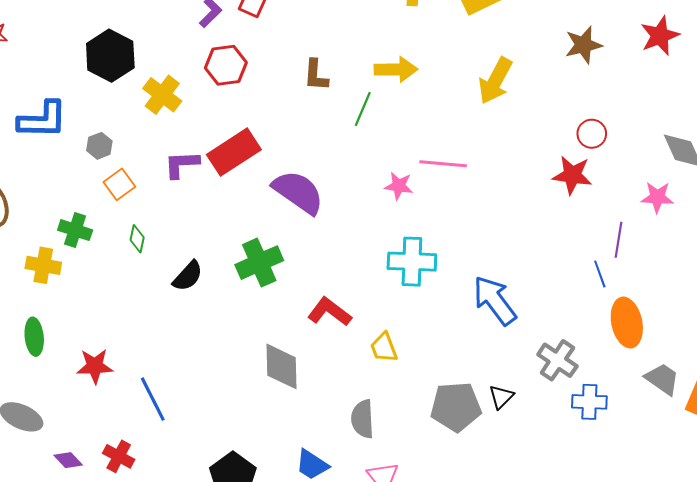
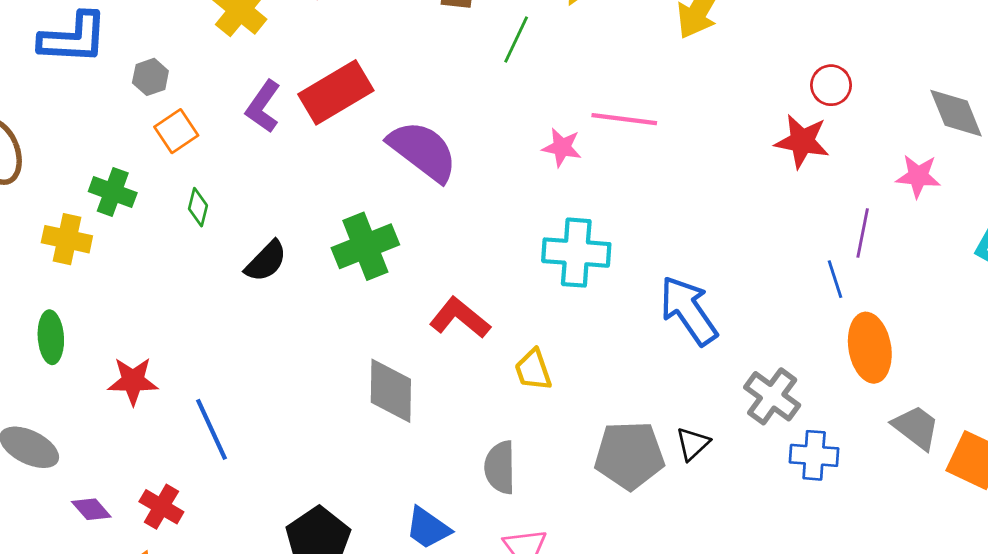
purple L-shape: (182, 164) -> (263, 107), turned -54

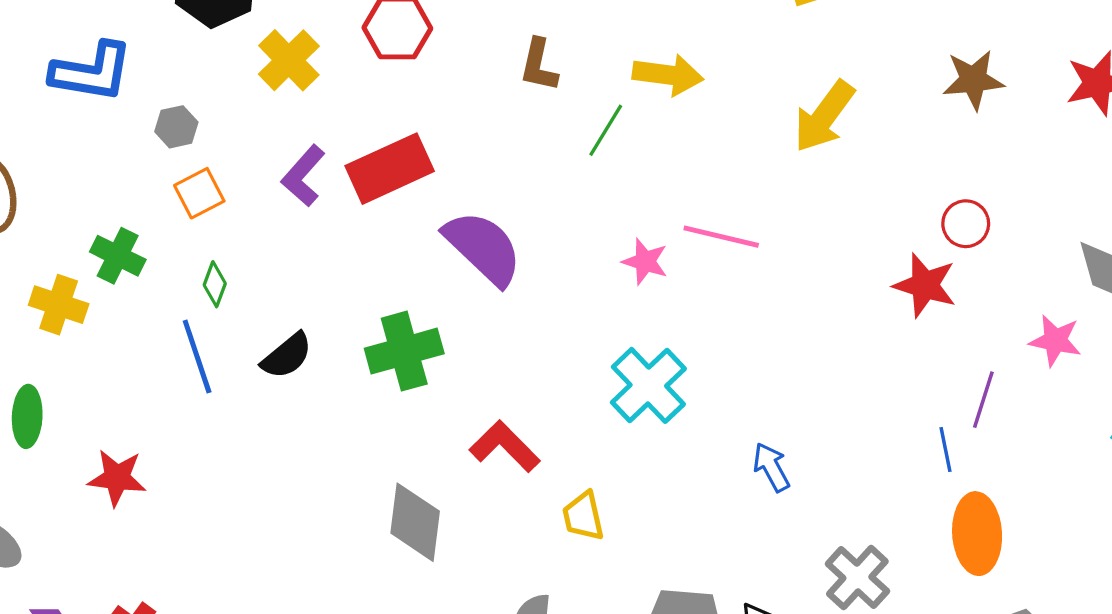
cyan cross: (576, 253) -> (648, 385), turned 36
blue arrow: (689, 310) -> (771, 467), size x0.6
blue line: (211, 429) -> (197, 356), moved

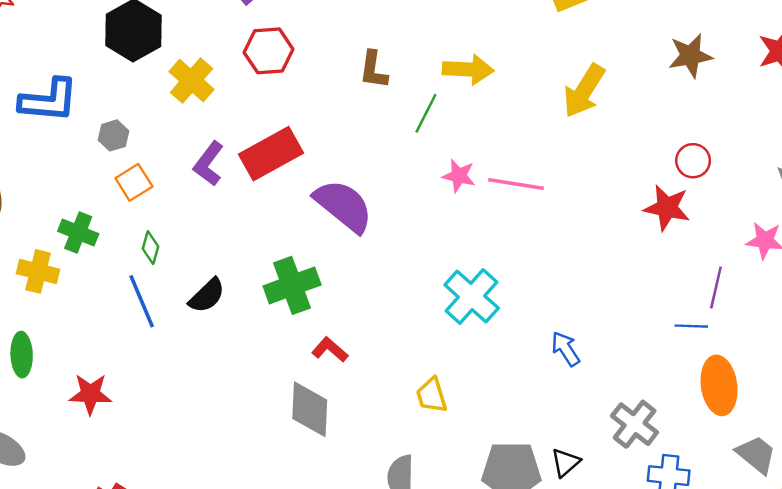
pink star: (645, 261) -> (459, 176), moved
red L-shape: (505, 446) -> (330, 350), moved, size x0.7
blue line: (945, 450) -> (691, 326), turned -72

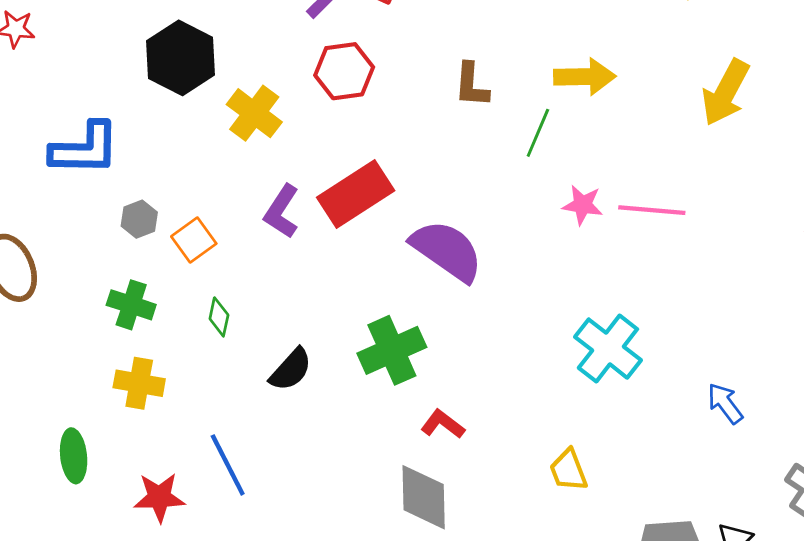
gray hexagon: (113, 135) -> (139, 219), moved
yellow cross: (38, 271) -> (139, 383), moved
blue line: (142, 301) -> (228, 465), moved

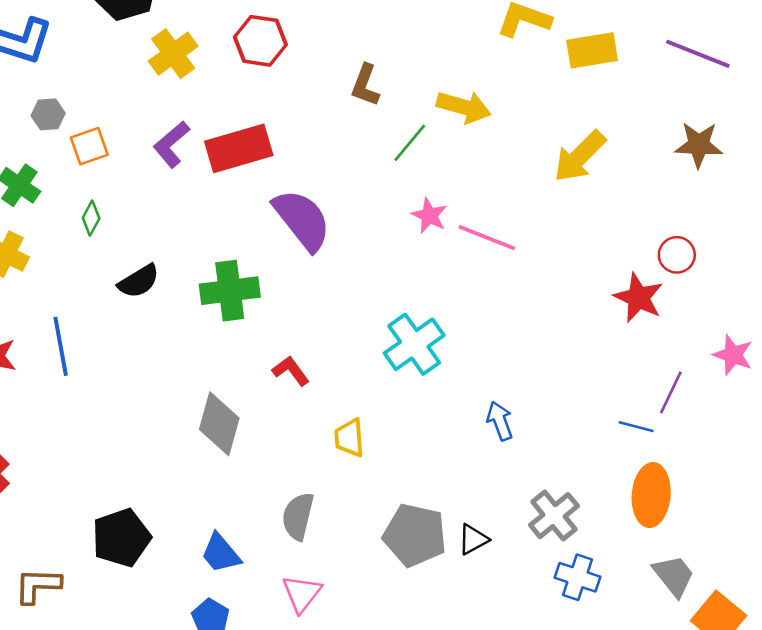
red L-shape: (443, 424) -> (291, 371), moved

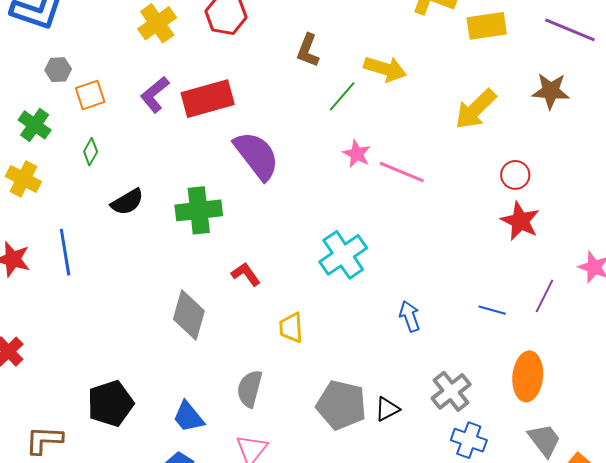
brown star: (699, 145) -> (551, 91), moved
red circle: (677, 255) -> (515, 175), moved
blue line: (636, 427) -> (492, 310), moved

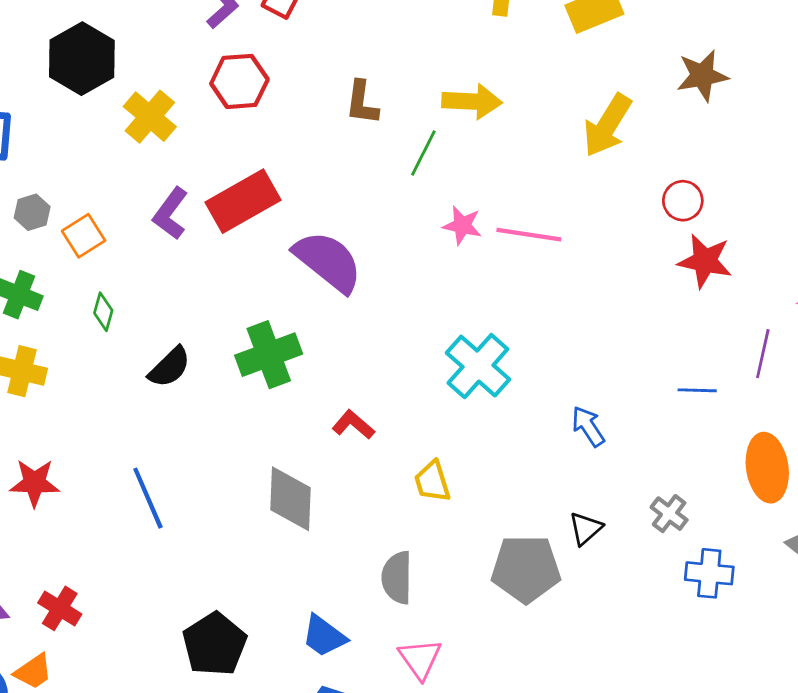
blue line: (65, 252) -> (148, 498), moved
gray cross: (451, 391) -> (669, 514), size x0.7
black triangle: (387, 409) -> (586, 529), moved

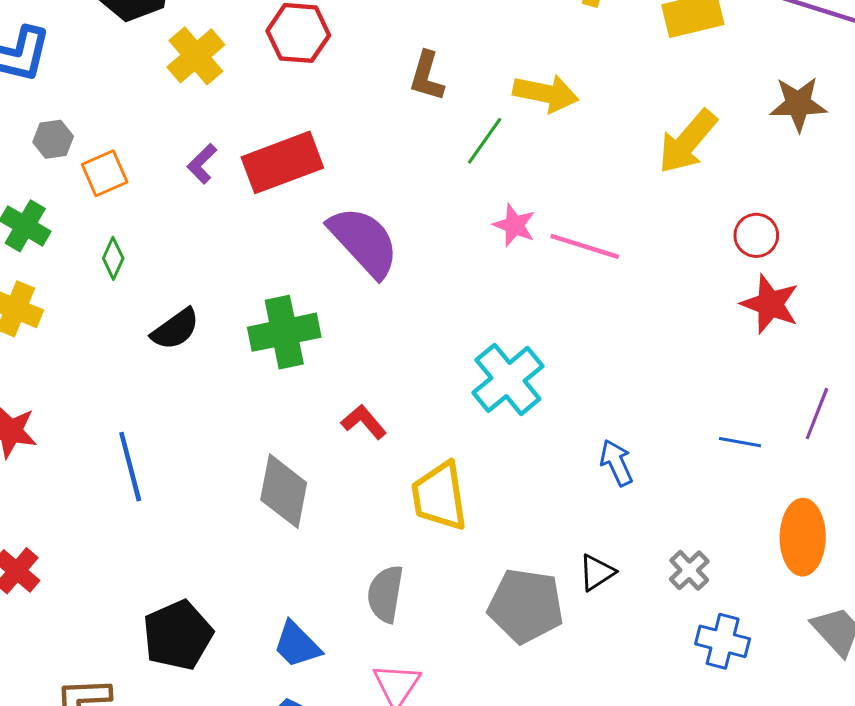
purple L-shape: (170, 213) -> (202, 164), size x0.7
yellow trapezoid: (432, 481) -> (439, 496), size x1.5

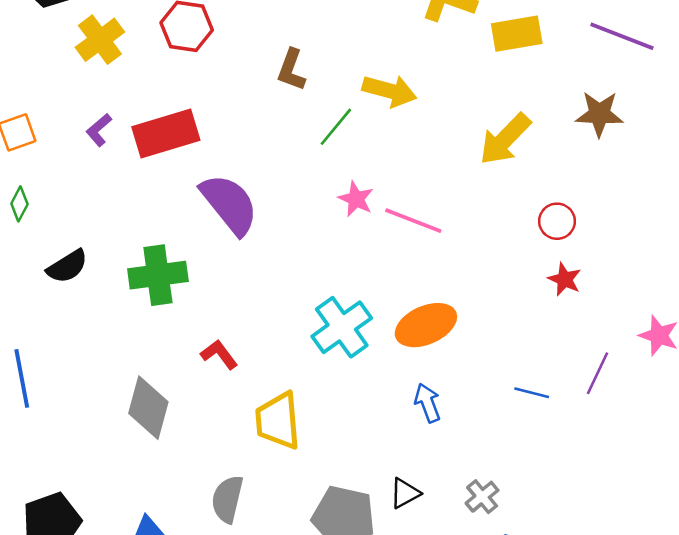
red star: (770, 304) -> (565, 279), size x0.7
orange ellipse: (803, 537) -> (426, 325), moved, turned 62

